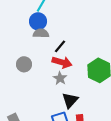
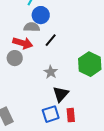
blue circle: (38, 21) -> (41, 15), moved
red arrow: (62, 62) -> (23, 43), moved

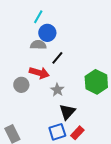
red arrow: (23, 43) -> (39, 73), moved
gray circle: (15, 58) -> (21, 85), moved
red rectangle: (71, 115) -> (77, 133), turned 48

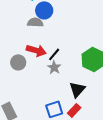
black line: (57, 58) -> (54, 54), moved
black triangle: (67, 112) -> (77, 89), moved

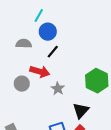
gray semicircle: (35, 22) -> (24, 44), moved
black line: (54, 54) -> (53, 52), moved

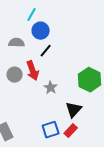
red arrow: (40, 72) -> (33, 71), turned 54
gray circle: (22, 84) -> (15, 75), moved

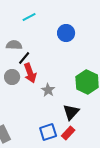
cyan line: (32, 15) -> (29, 17), turned 32
blue circle: (41, 31) -> (66, 33), moved
black line: (46, 51) -> (24, 58), moved

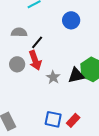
black line: (24, 58) -> (37, 42), moved
black triangle: (71, 112) -> (76, 75), moved, turned 36
blue square: (48, 132) -> (53, 119), turned 30

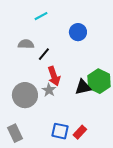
red arrow: (35, 60) -> (54, 76), moved
gray circle: (17, 64) -> (25, 95), moved, size x1.6
gray star: (53, 77) -> (49, 90), moved

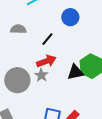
black line: (44, 54) -> (47, 39), moved
red arrow: (54, 76) -> (46, 61), turned -90

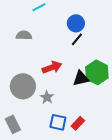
black line: (47, 39) -> (77, 39), moved
gray star: (41, 75) -> (47, 97), moved

